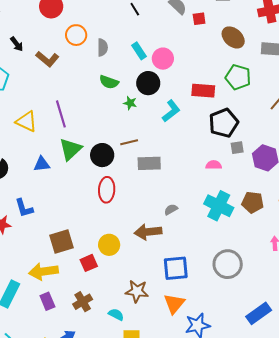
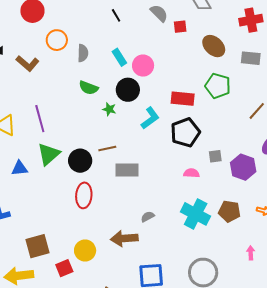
black pentagon: (224, 123) -> (185, 132), moved

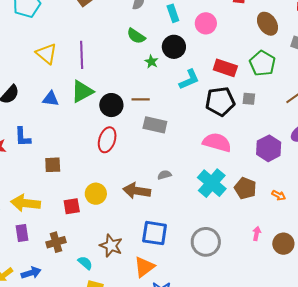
pink circle: (143, 66) -> (206, 23), moved
gray square: (215, 156) -> (249, 99), moved
pink semicircle: (191, 173) -> (217, 142), size x1.8
brown square: (38, 246) -> (53, 165), moved, size x0.7

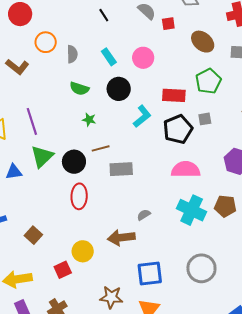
green star: (151, 62) -> (89, 120), moved
green pentagon: (262, 63) -> (208, 81), turned 30
brown square: (53, 165) -> (33, 235), turned -30

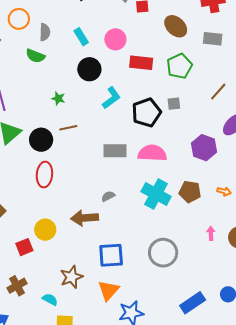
green semicircle: (79, 89) -> (35, 56), moved
red rectangle: (174, 95) -> (141, 63), moved
gray rectangle: (121, 169) -> (115, 151), moved
brown star: (111, 297) -> (71, 277), turned -30

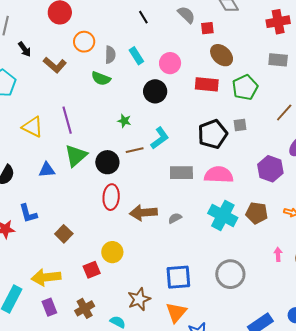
brown ellipse: (176, 26) -> (222, 55), moved
cyan rectangle: (81, 37) -> (136, 56), moved
pink circle: (115, 39) -> (170, 63), moved
cyan L-shape: (111, 98) -> (160, 138), moved
brown arrow: (85, 218) -> (143, 213), moved

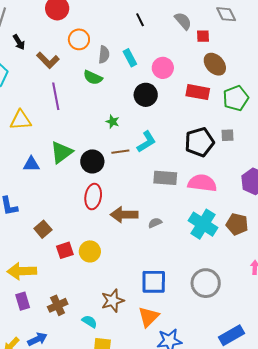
purple line: (67, 120) -> (56, 96), moved
yellow triangle: (32, 127) -> (21, 120), turned -35
red square: (92, 270) -> (65, 250), moved

